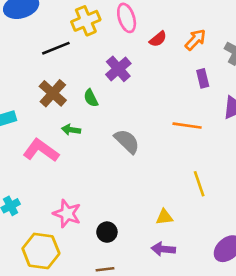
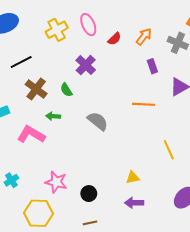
black line: (56, 48) -> (21, 62), moved
yellow line: (199, 184) -> (169, 150), moved

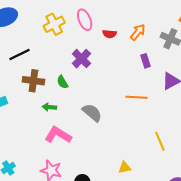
red semicircle: (114, 39) -> (110, 34), turned 48
brown cross: (36, 89) -> (33, 81), turned -30
pink L-shape: (31, 135) -> (58, 135), moved

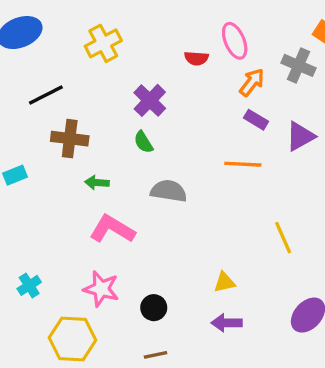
pink ellipse: (85, 20) -> (235, 41), moved
orange arrow: (138, 32) -> (252, 82), moved
purple rectangle: (145, 61) -> (256, 120), moved, turned -40
green semicircle: (62, 82) -> (143, 142), moved
gray semicircle: (92, 113) -> (169, 191), turned -30

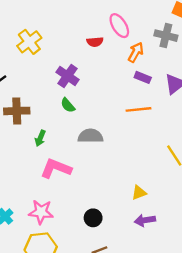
green arrow: (97, 183) -> (40, 138), turned -63
pink star: (101, 289) -> (41, 212), moved

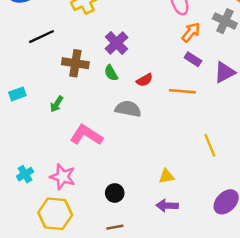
red semicircle: (95, 42) -> (144, 80), moved, turned -35
brown cross: (17, 111) -> (75, 63), moved
green arrow: (40, 138) -> (57, 104), moved

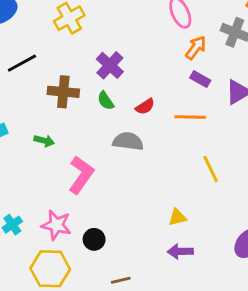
green arrow: (57, 104) -> (44, 141), turned -105
pink L-shape: (86, 135) -> (81, 175), turned 96
yellow line: (210, 145) -> (211, 169), moved
black circle: (115, 193) -> (94, 239), moved

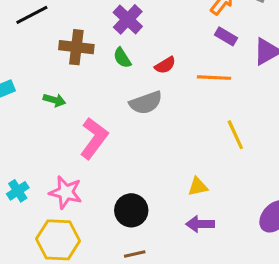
gray semicircle: (128, 141) -> (146, 103), turned 152
black circle: (94, 239) -> (131, 210), moved, size x1.4

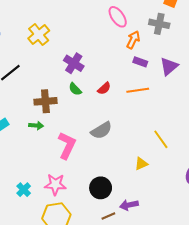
brown cross: (76, 47) -> (45, 101), moved
gray semicircle: (146, 103) -> (101, 130), moved
yellow line: (235, 135) -> (161, 139), moved
purple arrow: (200, 224) -> (129, 205), moved

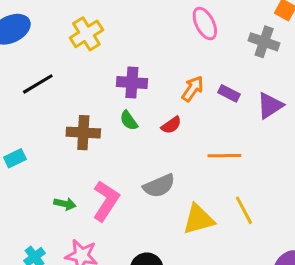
orange arrow: (133, 40) -> (193, 89), moved
purple cross: (74, 63) -> (132, 83), turned -36
orange line: (138, 90) -> (224, 156), moved
green arrow: (36, 126) -> (65, 204), moved
yellow triangle: (141, 164) -> (198, 219), moved, size x1.6

